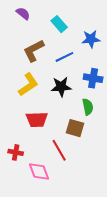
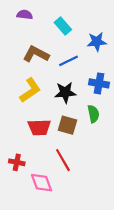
purple semicircle: (23, 13) -> (25, 15), turned -32
brown L-shape: (34, 51) -> (36, 54), turned 55
brown square: (75, 128) -> (67, 125), moved

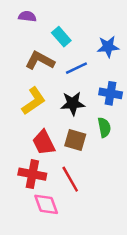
cyan rectangle: (63, 26) -> (61, 37), moved
red trapezoid: (39, 127) -> (44, 143), turned 65
red cross: (17, 162) -> (32, 174), moved, size x1.5

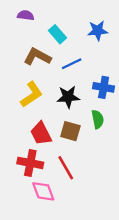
blue star: (108, 47) -> (98, 31), moved

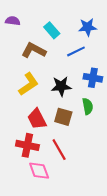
purple semicircle: (26, 15) -> (13, 21), moved
blue line: (72, 64) -> (76, 51), moved

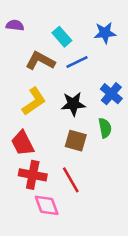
blue line: (76, 51) -> (77, 62), moved
blue cross: (93, 78) -> (111, 94), turned 30
red trapezoid: (37, 119) -> (23, 143), moved

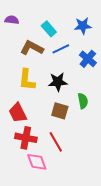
blue cross: (111, 94) -> (88, 59), moved
yellow L-shape: (34, 101) -> (27, 80), turned 130

